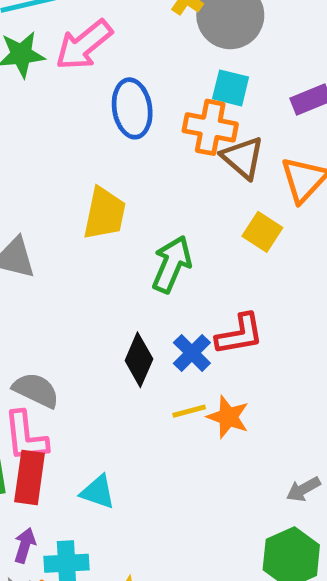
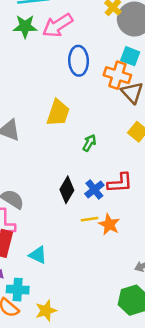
green arrow: (172, 264) -> (89, 143), size x0.6

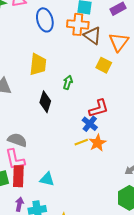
black diamond: (67, 190) -> (45, 102), moved
blue cross: (94, 190) -> (90, 124), moved
orange star: (109, 224) -> (97, 143), turned 30

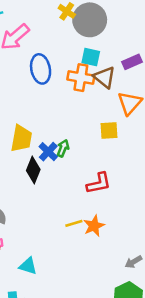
brown triangle: (92, 35) -> (104, 77), moved
yellow trapezoid: (38, 64) -> (21, 138), moved
yellow square: (104, 65) -> (109, 130), turned -35
blue cross: (90, 124) -> (48, 152), moved

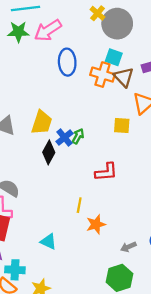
yellow line: (74, 223) -> (79, 205), turned -70
orange star: (94, 226) -> (96, 224), moved
cyan triangle: (28, 266) -> (48, 242), moved

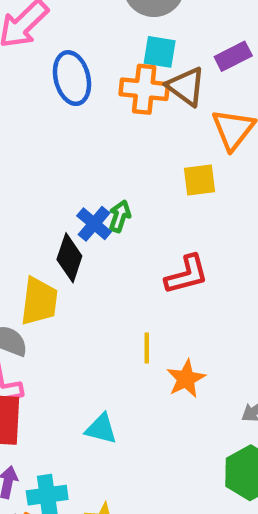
yellow trapezoid: (42, 123) -> (39, 301), moved

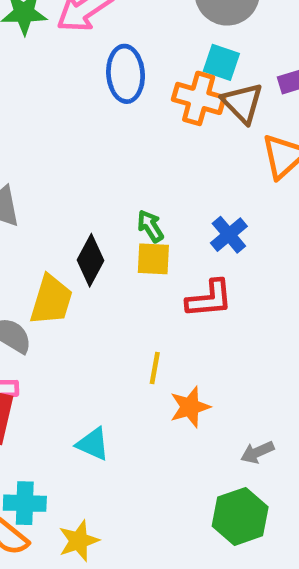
yellow square: (199, 180) -> (153, 259), moved
green arrow: (120, 216) -> (150, 226), turned -60
blue cross: (94, 224) -> (229, 235), moved

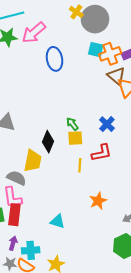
orange cross: (199, 98) -> (110, 54), moved, turned -30
brown triangle: (243, 103) -> (116, 76), moved
yellow line: (155, 368) -> (80, 165), moved

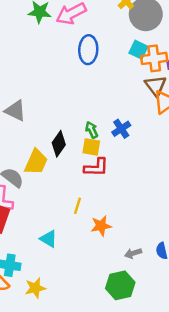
blue cross: (107, 124) -> (121, 129), moved
red L-shape: (101, 153) -> (96, 167), moved
yellow line: (80, 165) -> (77, 206), moved

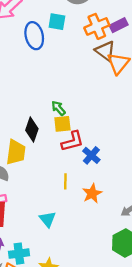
cyan square: (138, 50) -> (57, 22), moved
blue cross: (121, 129) -> (91, 155), moved
cyan triangle: (49, 239) -> (48, 219), turned 36

